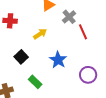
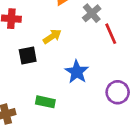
black square: (21, 57) -> (28, 55), moved, turned 32
green rectangle: (35, 82) -> (45, 102), turned -32

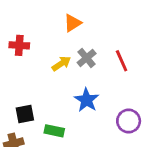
gray cross: (92, 13) -> (87, 58), moved
black square: (28, 55) -> (25, 114), moved

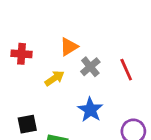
orange triangle: (73, 23) -> (69, 47), moved
yellow arrow: (61, 64) -> (54, 78), moved

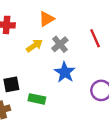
gray cross: (90, 67) -> (60, 44), moved

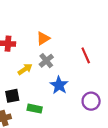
gray cross: (60, 44) -> (46, 61), moved
yellow arrow: (34, 46) -> (25, 69), moved

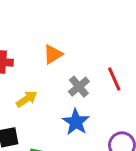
gray cross: (46, 61) -> (79, 87), moved

